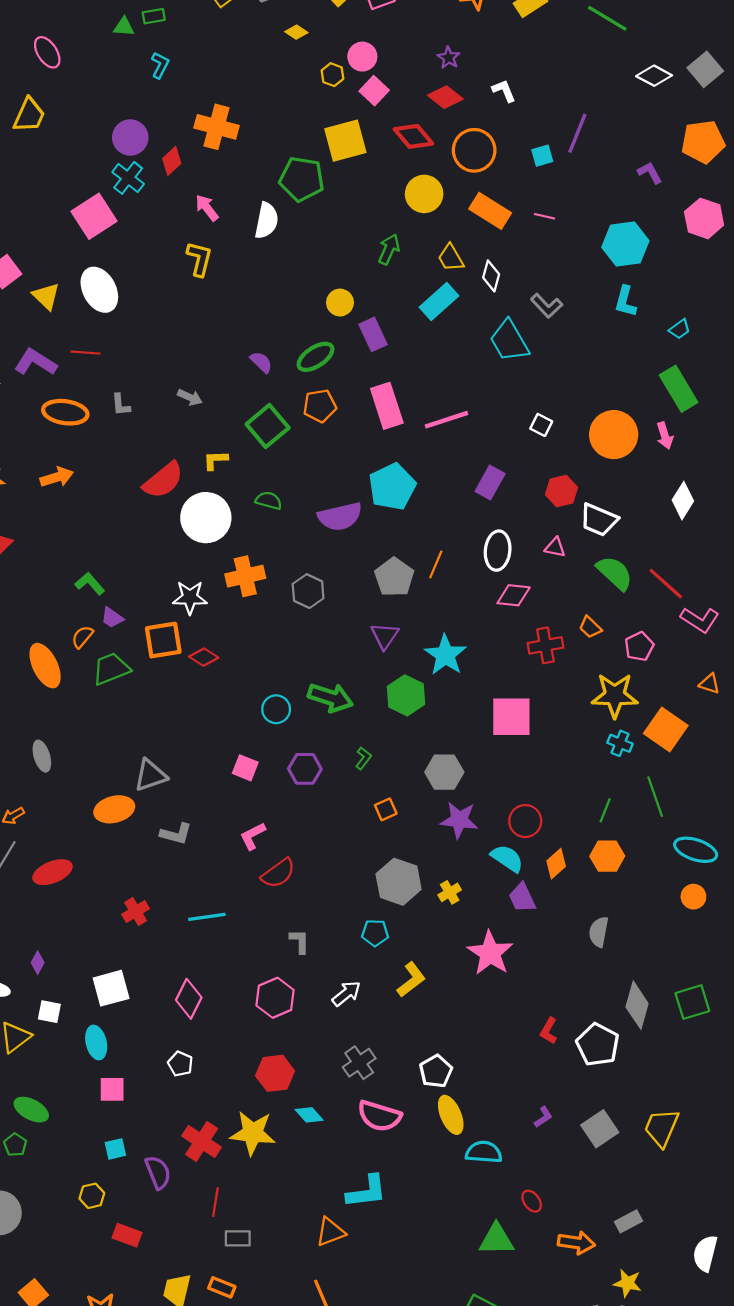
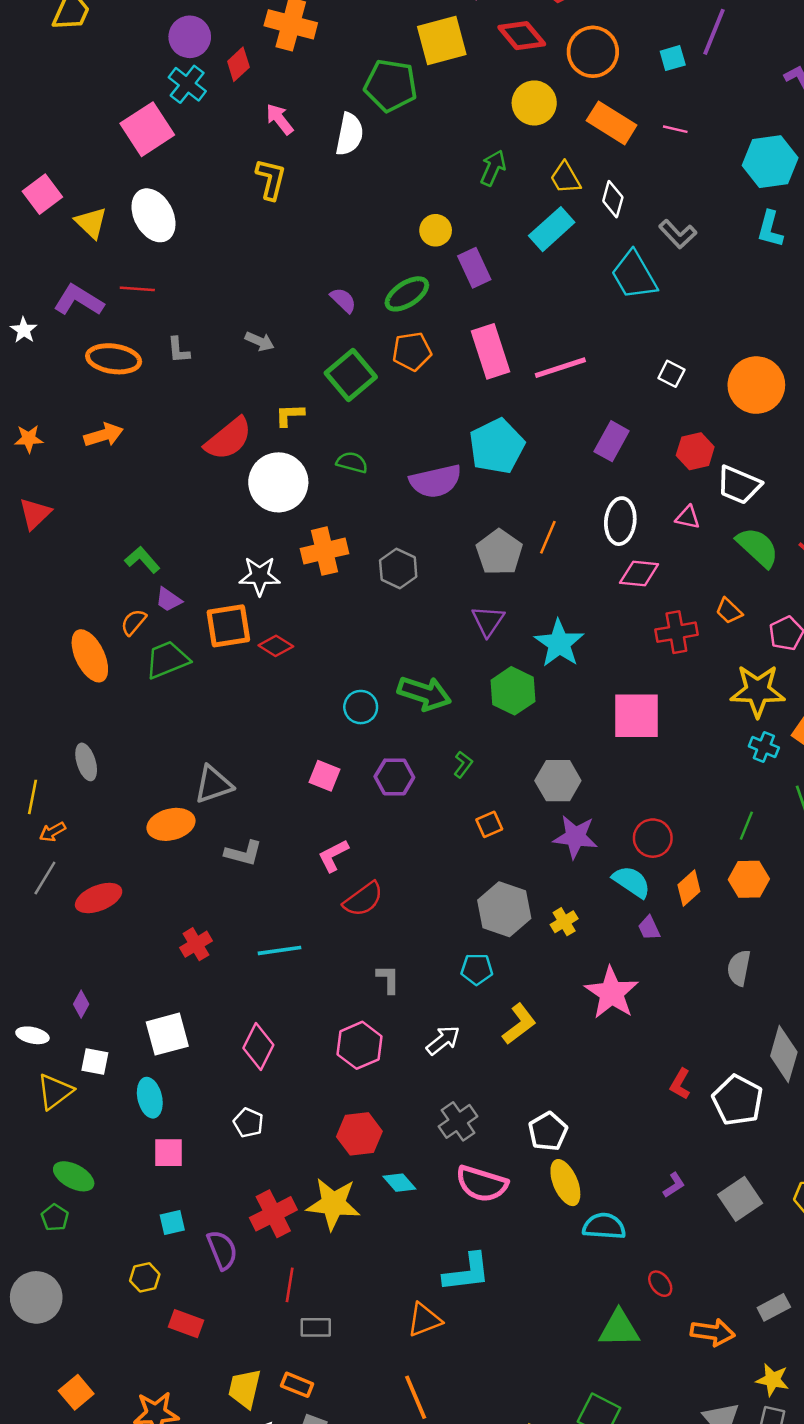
purple trapezoid: (522, 898) -> (649, 928), size x0.7
red cross: (202, 1142) -> (273, 1214), turned 30

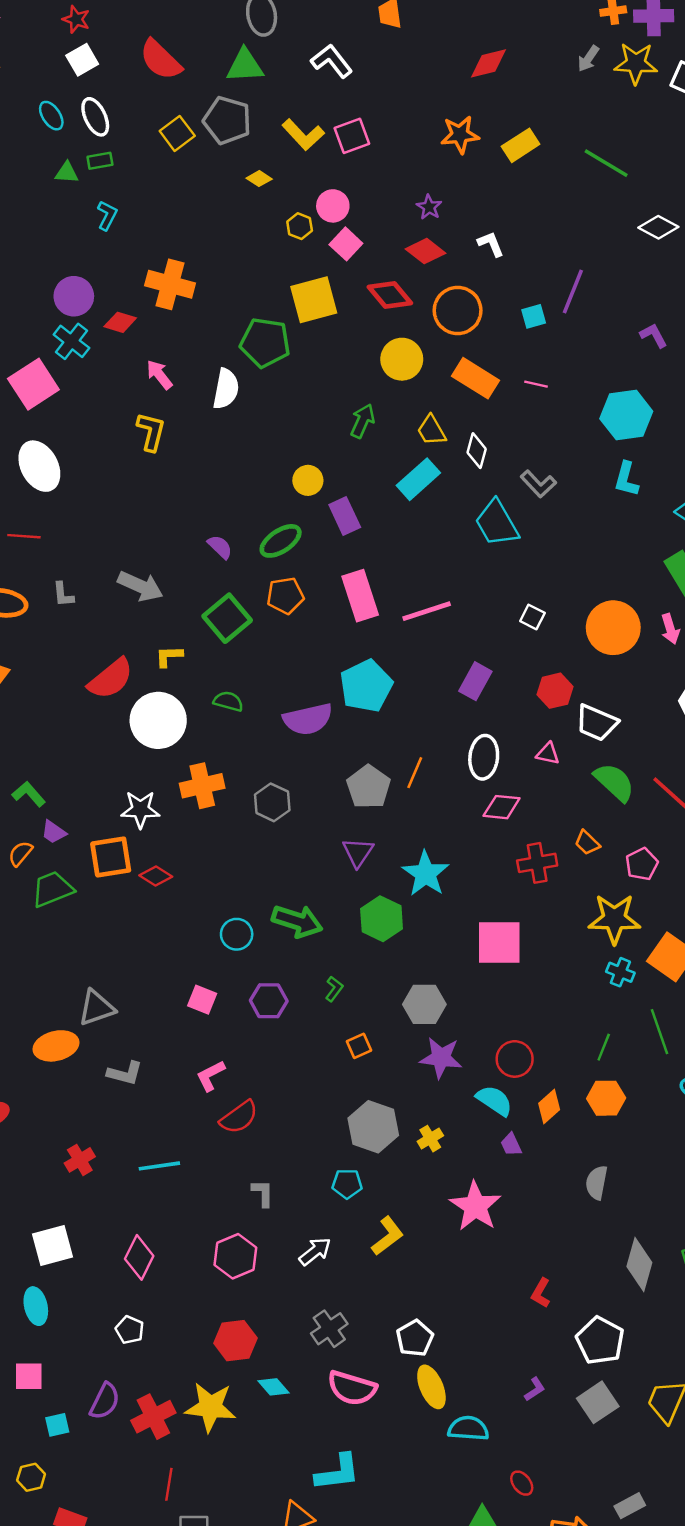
red diamond: (238, 64) -> (120, 322), turned 60
gray arrow: (260, 341) -> (140, 586), size x1.6
white pentagon: (738, 1100) -> (600, 1341), moved
pink square: (168, 1153) -> (29, 1376), moved
purple semicircle: (222, 1250) -> (105, 1401), moved, turned 48

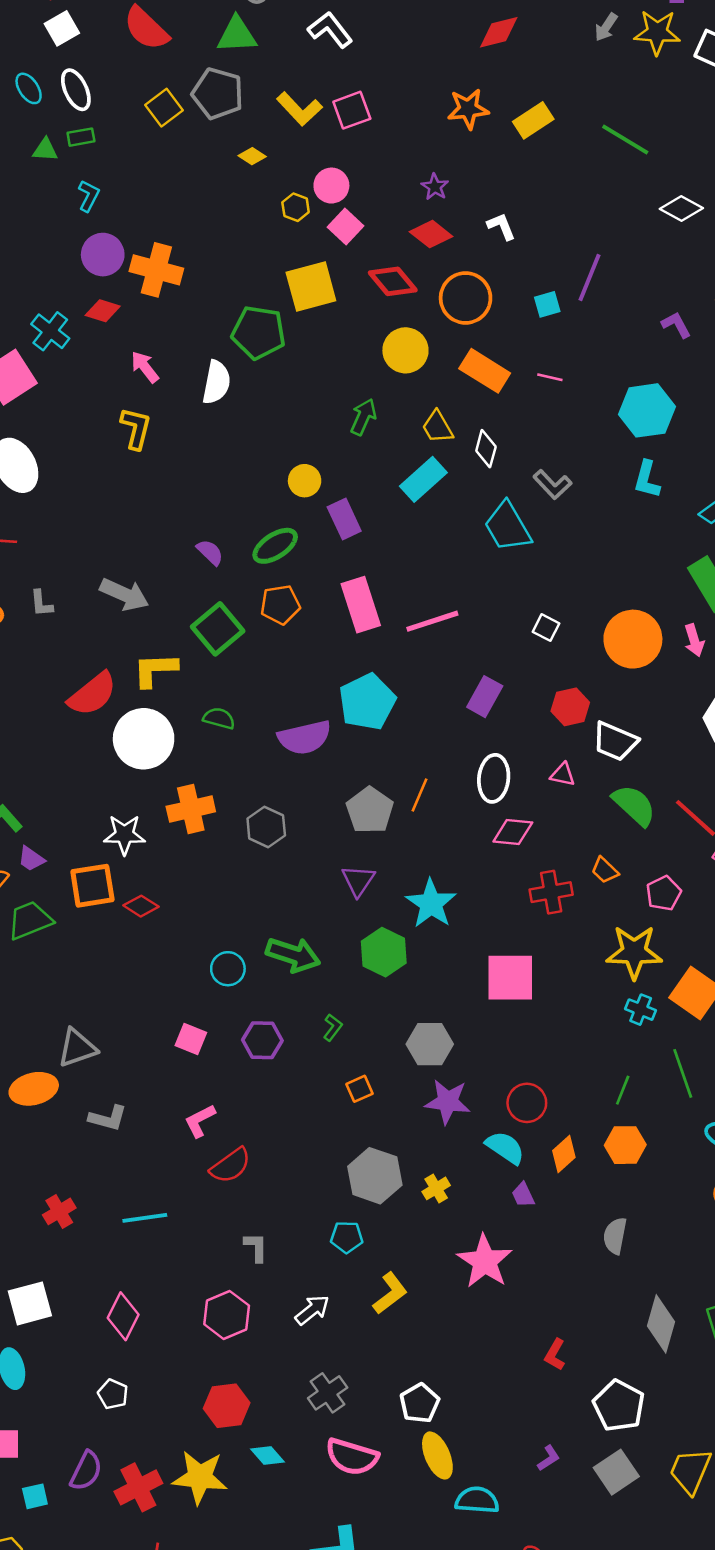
purple circle: (74, 296) -> (103, 255), moved
yellow L-shape: (169, 656) -> (155, 670), size x1.5

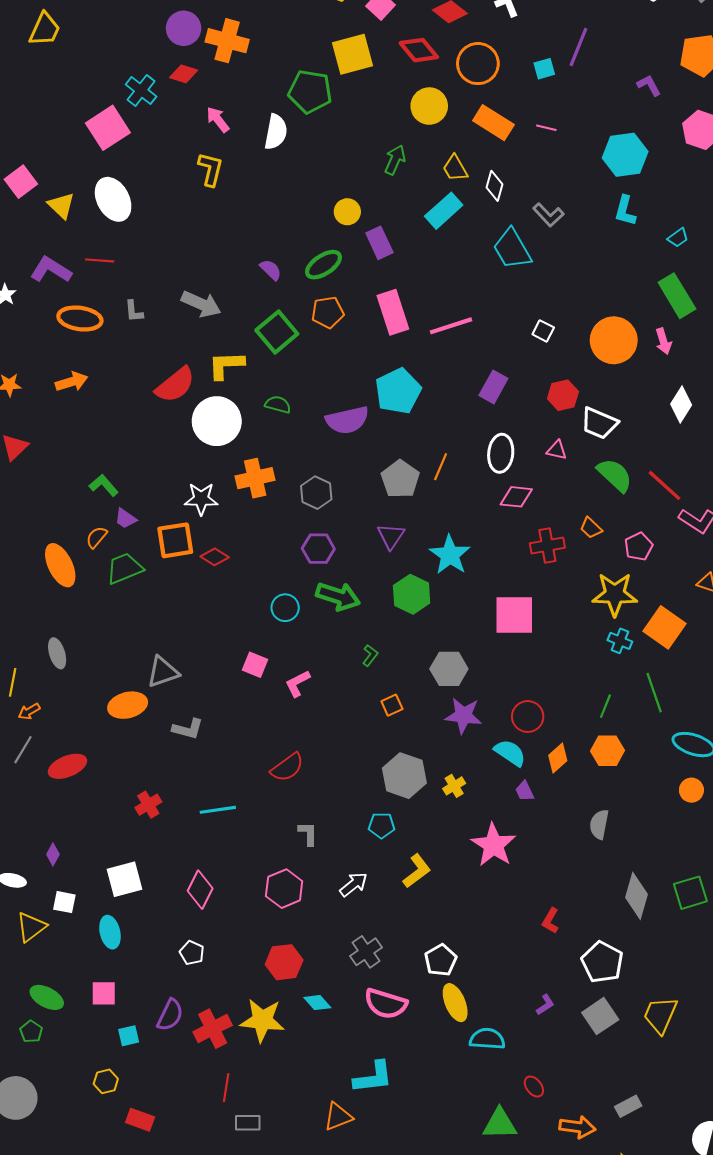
purple hexagon: (262, 1040) -> (318, 549), moved
pink L-shape: (200, 1121) -> (298, 683), moved

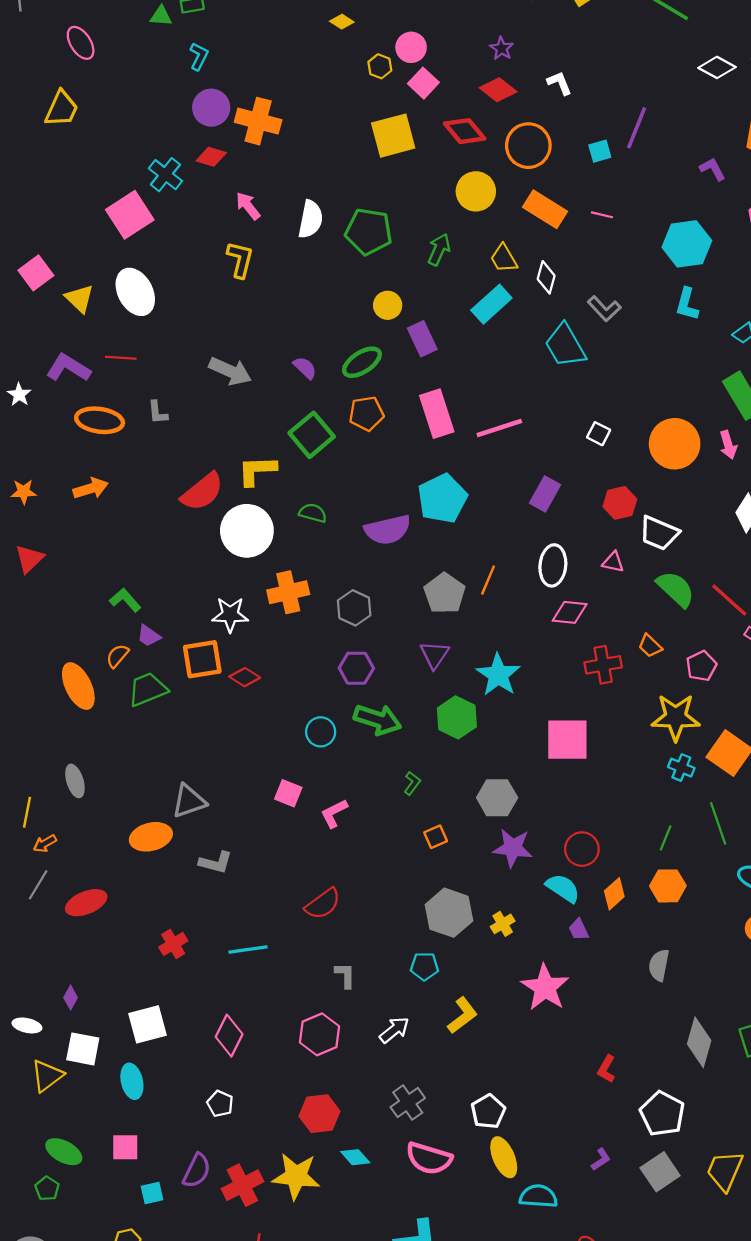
green pentagon: (310, 92) -> (369, 232), moved
gray arrow: (201, 304) -> (230, 371), moved
white square: (64, 902) -> (83, 1049), size x1.4

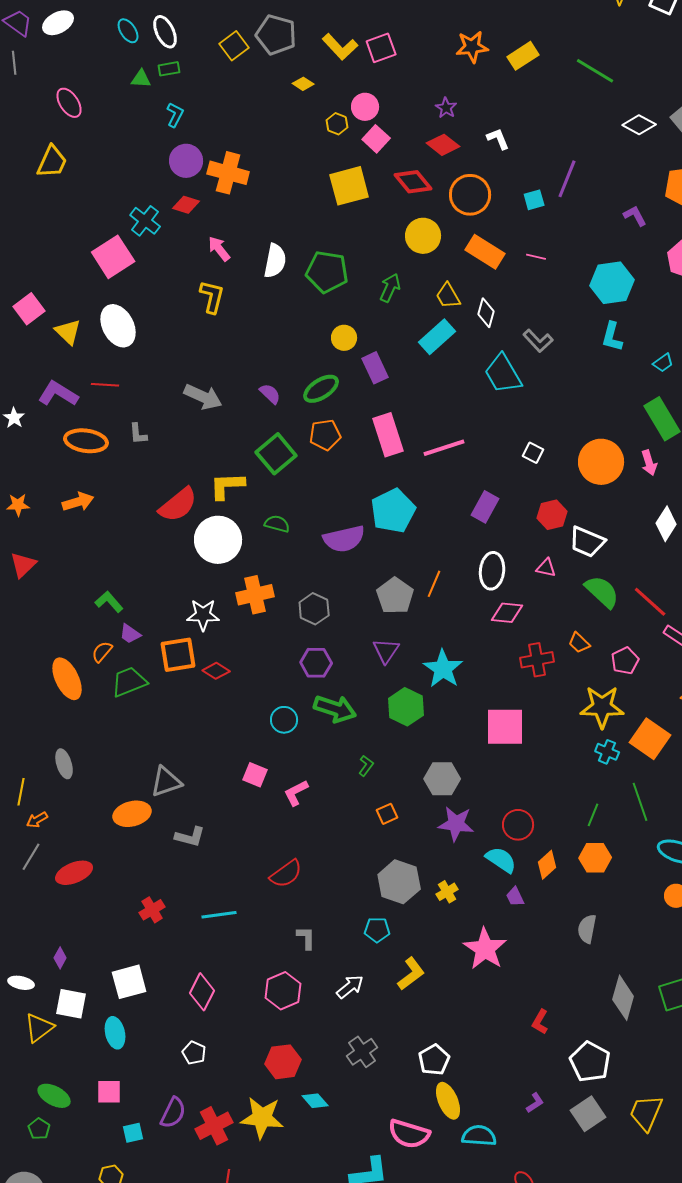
pink semicircle: (429, 1158) -> (409, 1134), moved

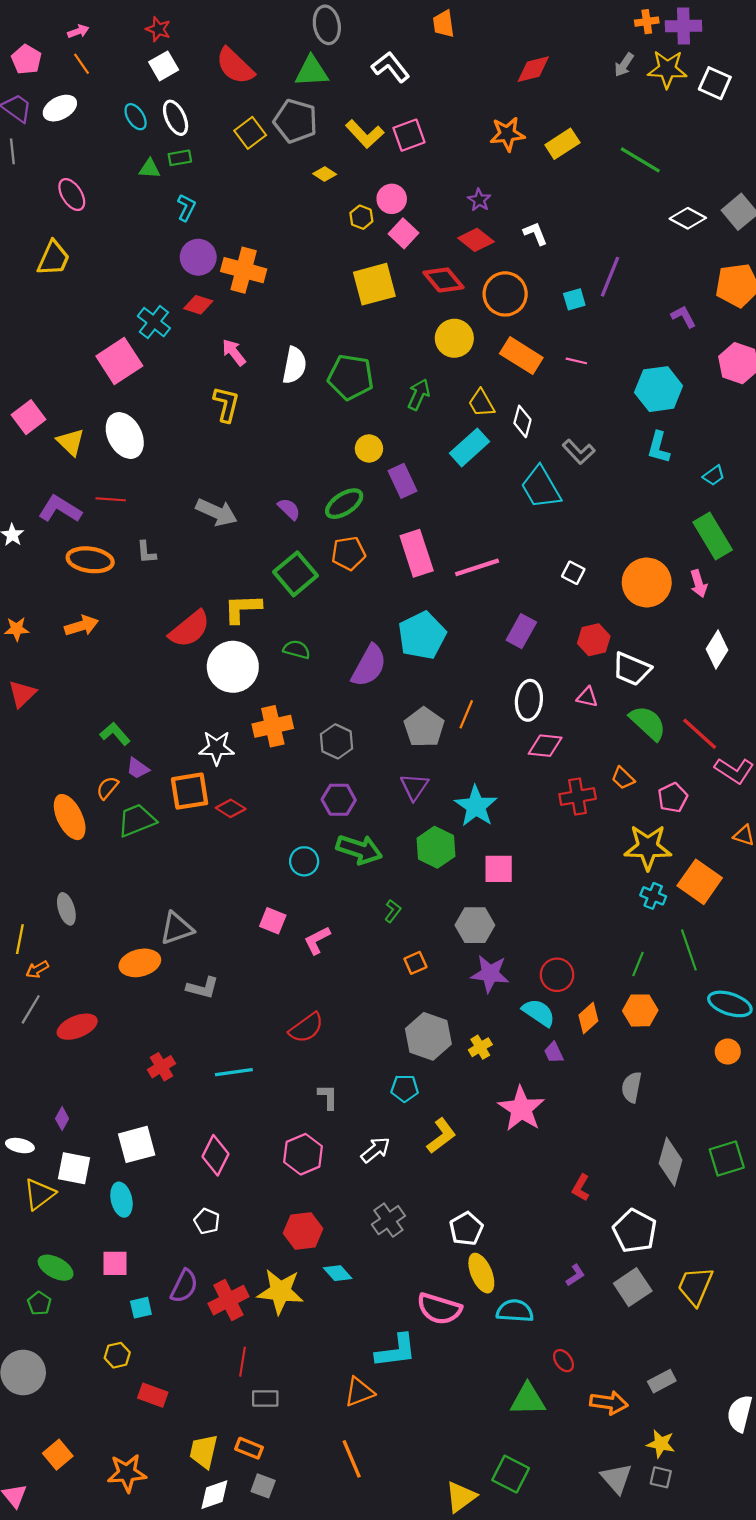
purple semicircle: (344, 539) -> (369, 666), turned -48
pink square: (505, 727) -> (499, 869), moved, size x0.7

